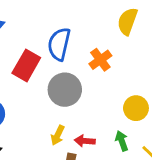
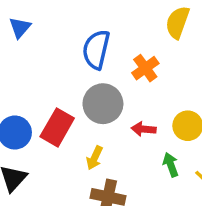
red rectangle: (26, 65) -> (57, 127), moved
red arrow: (85, 141) -> (144, 129), moved

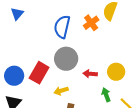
orange cross: (145, 68) -> (91, 23), moved
yellow arrow: (94, 158) -> (61, 91), turned 48

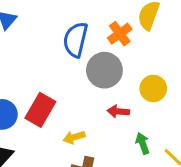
gray circle: (66, 59) -> (104, 70), moved
yellow circle: (116, 72) -> (153, 88), moved

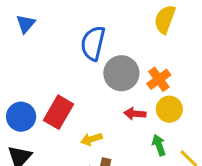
orange cross: (120, 34) -> (159, 79), moved
yellow circle: (153, 88) -> (169, 109), moved

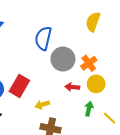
green arrow: (159, 145) -> (89, 109), turned 32

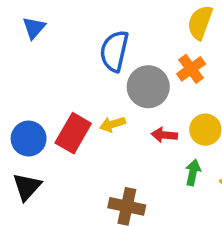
orange cross: (89, 63) -> (191, 69), moved
yellow arrow: (42, 105) -> (113, 124), moved

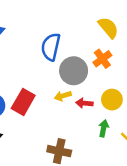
yellow semicircle: (200, 22) -> (108, 28), turned 120
yellow arrow: (113, 124) -> (63, 96), moved

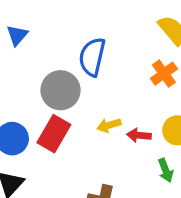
gray circle: (74, 71) -> (61, 90), moved
green arrow: (104, 128) -> (166, 170), turned 147

